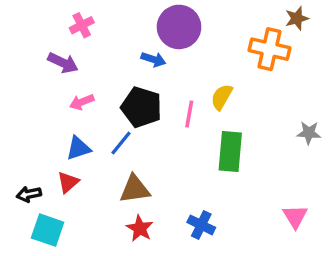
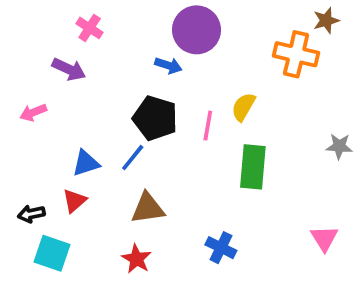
pink cross: (82, 25) -> (90, 28), turned -30
pink arrow: (82, 102) -> (33, 112), moved
red star: (140, 228) -> (136, 259), moved

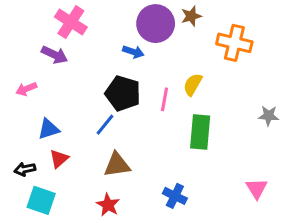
brown star: (326, 20) -> (191, 16), moved
pink cross: (90, 28) -> (71, 22), size x1.5
blue triangle: (86, 163) -> (49, 129), moved

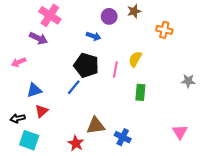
purple circle: (156, 24) -> (109, 16), size x0.6
orange cross: (234, 43) -> (164, 30), size x0.7
green rectangle: (200, 132) -> (140, 92), size x0.7
brown triangle: (117, 165) -> (96, 126), moved

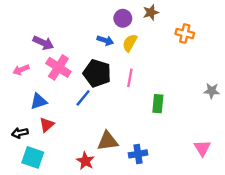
pink cross: (50, 15) -> (58, 67), moved
yellow semicircle: (135, 59) -> (130, 43), moved
blue cross: (123, 137) -> (138, 154), turned -35

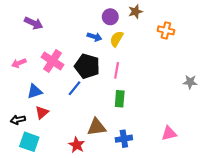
purple arrow: (43, 43) -> (34, 23), moved
green rectangle: (158, 104) -> (120, 99), moved
pink triangle: (202, 148) -> (169, 133), moved, turned 49

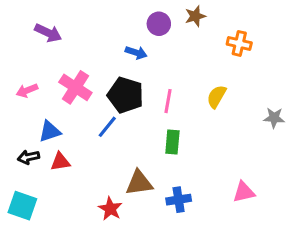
yellow semicircle: (117, 39) -> (216, 97), moved
red triangle: (42, 112) -> (60, 162), turned 32
black arrow: (18, 120) -> (28, 157), moved
cyan square: (29, 142) -> (22, 206), moved

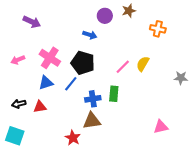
pink line: (168, 101) -> (123, 67), moved, turned 35
blue triangle: (50, 131) -> (46, 83), moved
blue cross: (179, 200) -> (93, 99), moved

